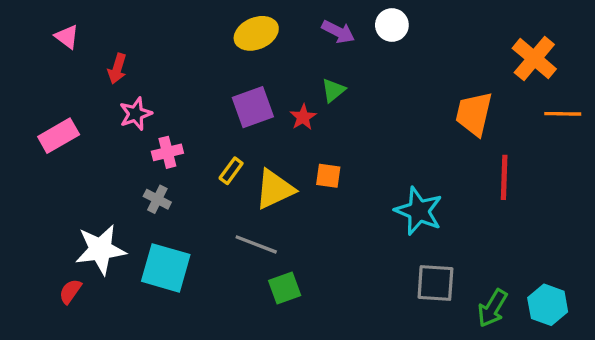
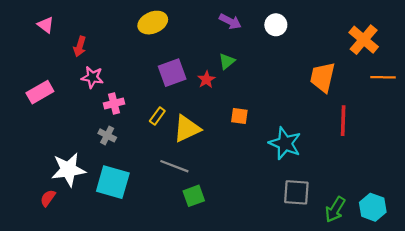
white circle: (392, 25) -> (276, 25), moved
yellow ellipse: (256, 33) -> (153, 23), moved
pink star: (136, 114) -> (92, 77), turned 30
orange square: (328, 176) -> (239, 116), moved

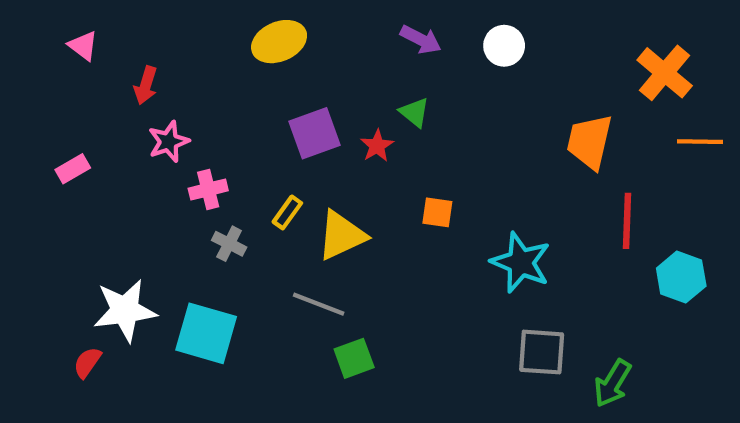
green triangle: (227, 61) -> (414, 112), turned -42
pink star: (92, 77) -> (169, 142), turned -30
pink rectangle: (40, 92) -> (73, 169), size x0.7
gray cross: (107, 135) -> (229, 244), moved
cyan hexagon: (373, 207) -> (681, 277), moved

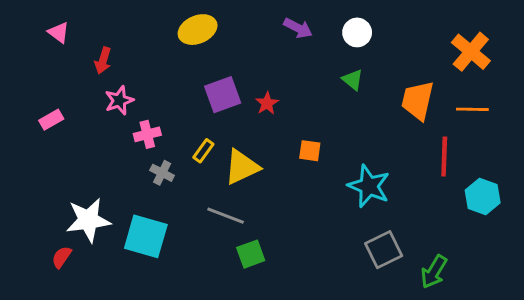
green triangle: (414, 112) -> (353, 80), moved
orange line: (700, 142) -> (472, 109), moved
gray square: (542, 352) -> (384, 250), turned -30

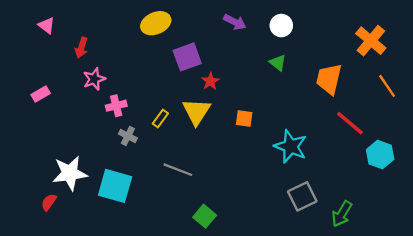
purple square: (223, 95) -> (187, 57), moved
orange line: (472, 109) -> (387, 86), moved, turned 55
red line: (444, 157) -> (350, 123), turned -52
yellow triangle: (242, 167) -> (196, 112), moved, turned -32
green square: (251, 254) -> (205, 216), moved, turned -30

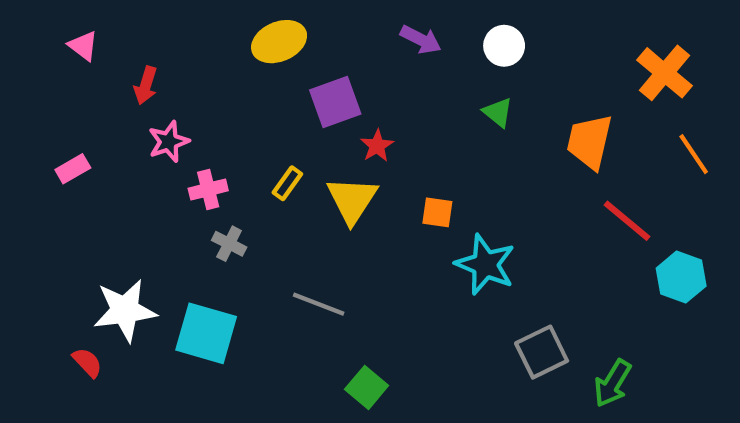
yellow rectangle: (160, 119) -> (287, 183), moved
cyan star: (291, 146) -> (485, 265), moved
red semicircle: (49, 202) -> (87, 362), turned 102

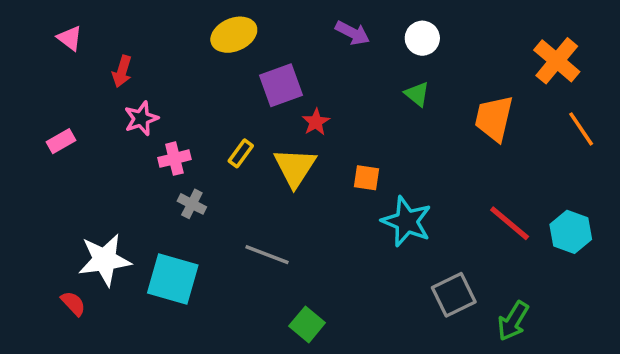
red line: (627, 221) -> (510, 223), moved

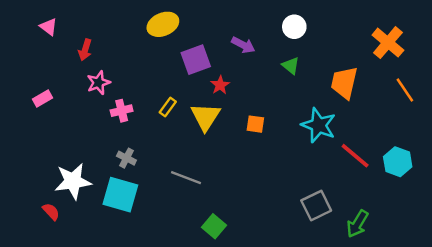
purple arrow: (353, 33) -> (243, 45), moved
gray cross: (192, 204) -> (126, 158), moved
cyan star: (407, 221) -> (319, 125), moved

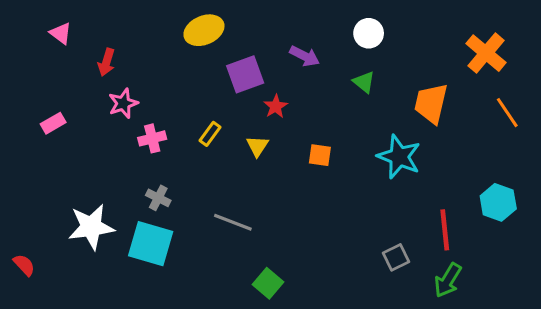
yellow triangle: (205, 117) -> (257, 146), size x0.6
red line: (355, 156) -> (445, 230), moved, turned 44
gray square: (316, 206) -> (396, 257), size x0.7
red semicircle: (51, 212) -> (24, 265), moved

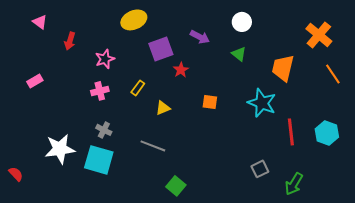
pink star: (123, 103) -> (105, 59), moved
yellow triangle: (257, 146) -> (163, 108), moved, turned 35
red line: (445, 230) -> (291, 132), moved

